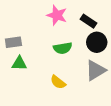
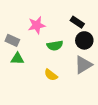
pink star: (57, 15) -> (37, 25), moved, turned -30
gray rectangle: (13, 42) -> (12, 40), turned 32

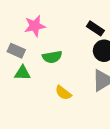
pink star: (37, 25) -> (35, 26), moved
green semicircle: (55, 45) -> (52, 57), moved

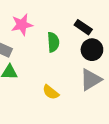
green semicircle: (52, 57) -> (53, 42), moved, turned -84

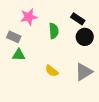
gray triangle: (91, 80) -> (84, 72), moved

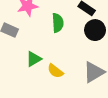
green triangle: (19, 55) -> (34, 59), moved, turned -32

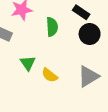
green triangle: (34, 59) -> (28, 63), turned -35

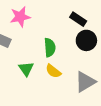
green semicircle: (52, 27) -> (50, 47), moved
yellow semicircle: (50, 75) -> (53, 71), moved

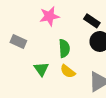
pink star: (20, 17) -> (49, 16), moved

